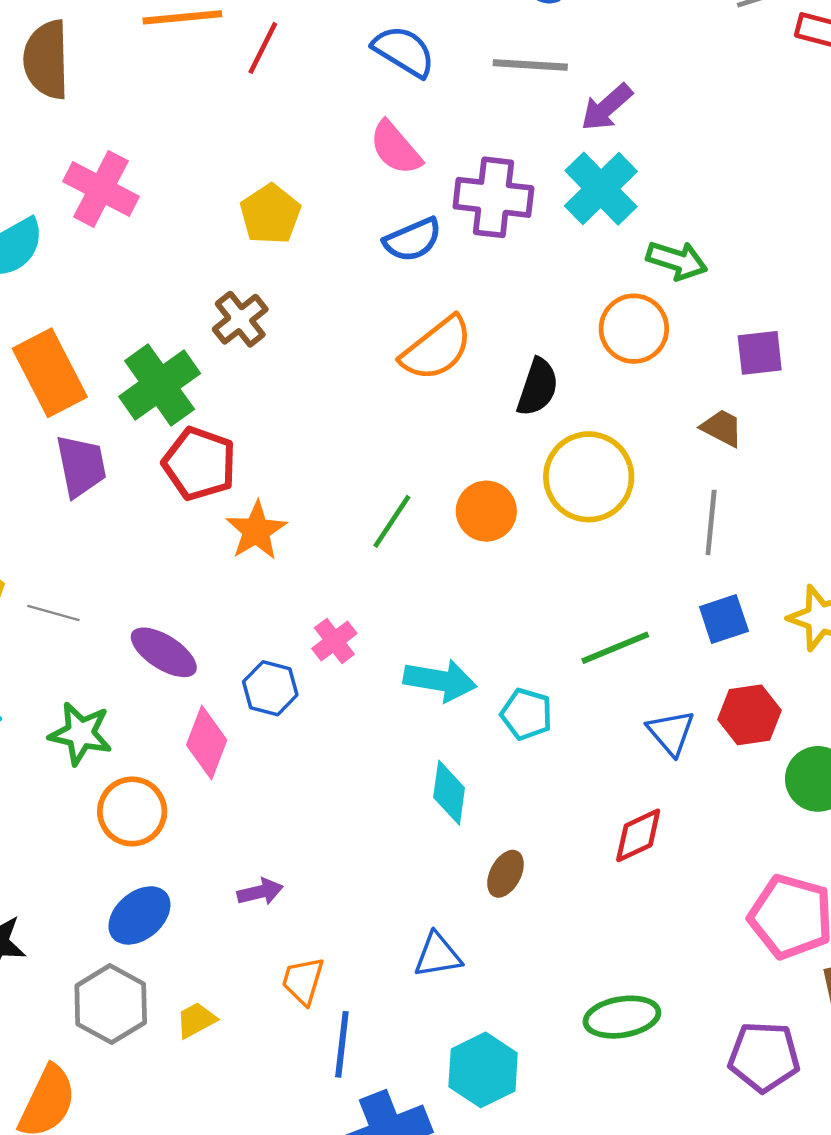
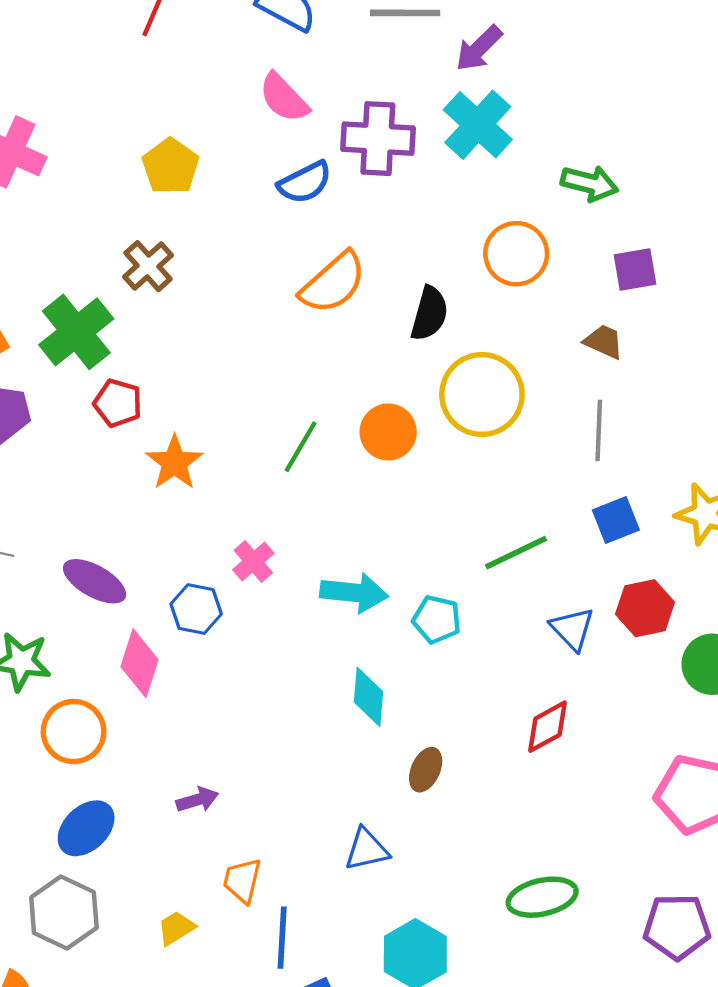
green arrow: (677, 260) -> (590, 183), moved
red pentagon: (199, 464) -> (118, 403), size x0.7
yellow trapezoid: (196, 1020) -> (176, 928), moved

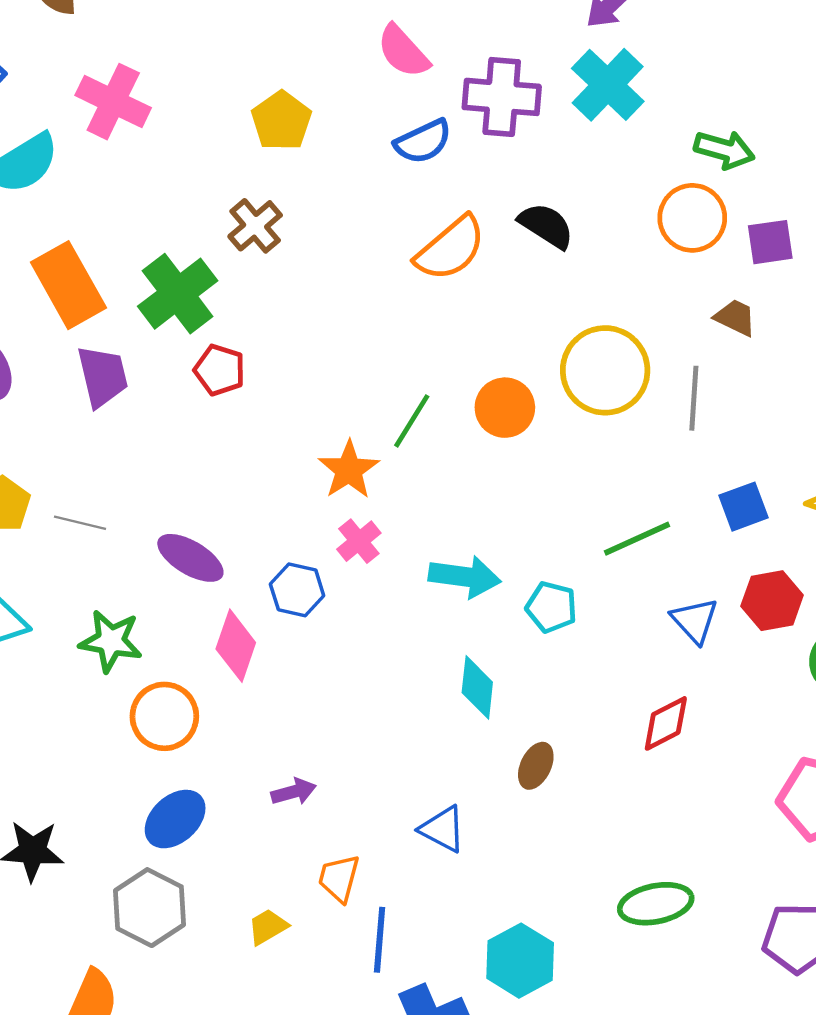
orange circle: (516, 254) -> (692, 218), moved
black semicircle: (429, 314) -> (546, 226), moved, turned -74
gray line: (599, 430) -> (694, 398), moved
orange star: (174, 463) -> (349, 470), moved
blue triangle: (367, 849) -> (443, 829), moved, turned 39

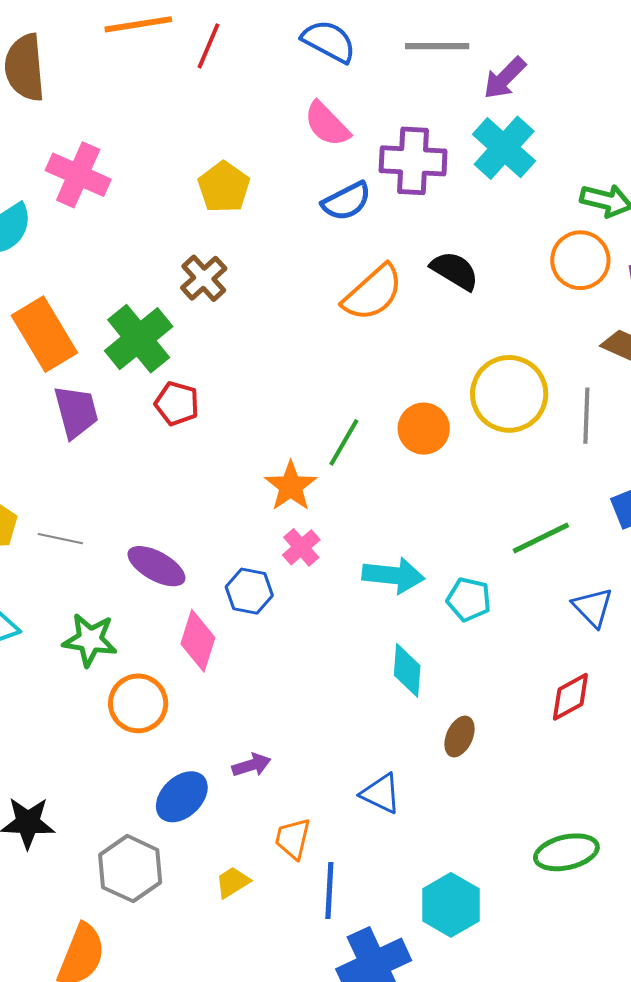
blue ellipse: (175, 819) -> (182, 797), moved

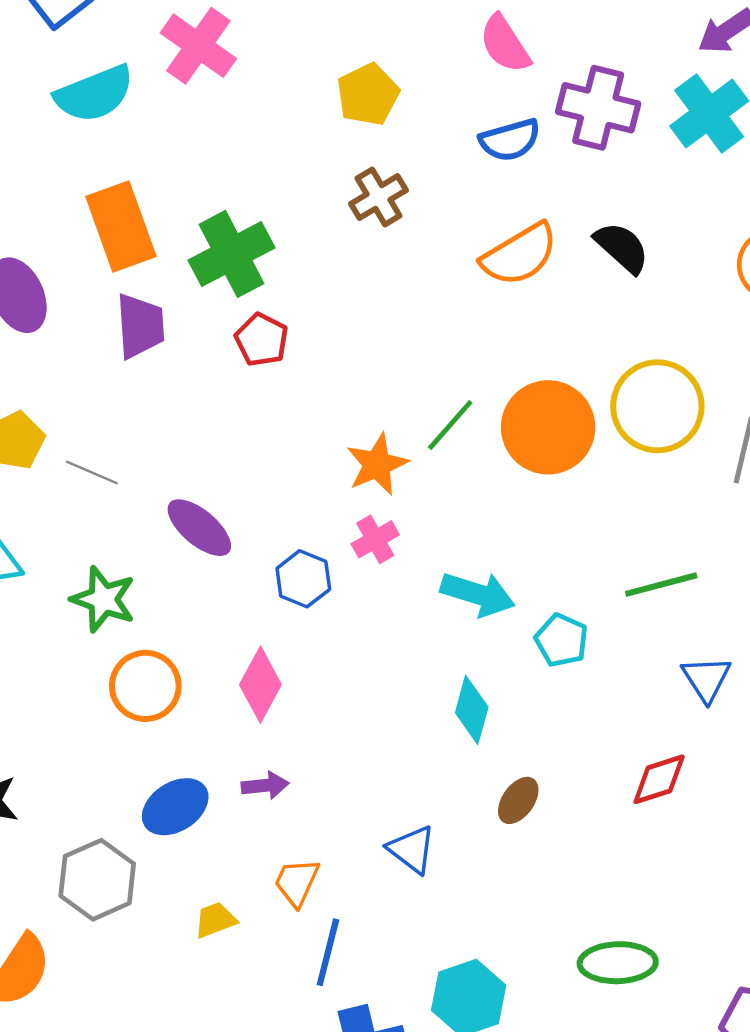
brown cross: (204, 278) -> (379, 197), moved
orange circle: (424, 429) -> (548, 427), size x1.5
pink diamond: (198, 641) -> (260, 685), moved

